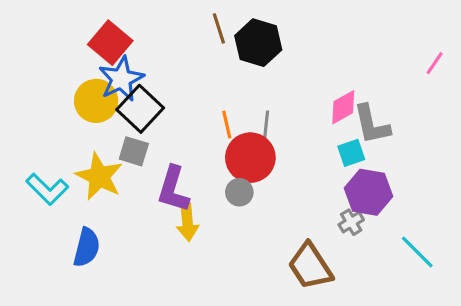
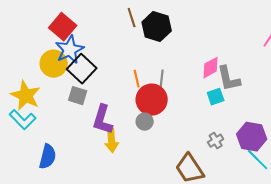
yellow star: (99, 176) -> (26, 96), moved
purple hexagon: (368, 192) -> (252, 137), moved

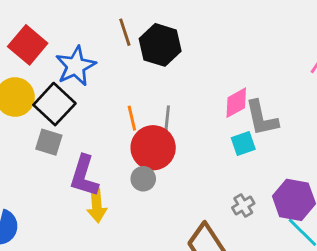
blue star: (70, 50) -> (76, 66), moved

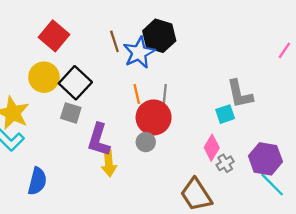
brown line: (125, 32) -> (114, 41), moved
blue star: (76, 66) -> (139, 53), moved
pink diamond: (236, 103) -> (212, 148), moved, turned -30

